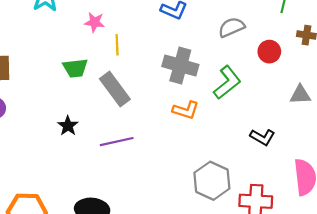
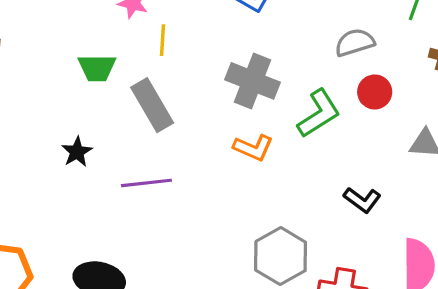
gray semicircle: (231, 27) -> (355, 42), moved
red circle: (269, 52) -> (375, 92), moved

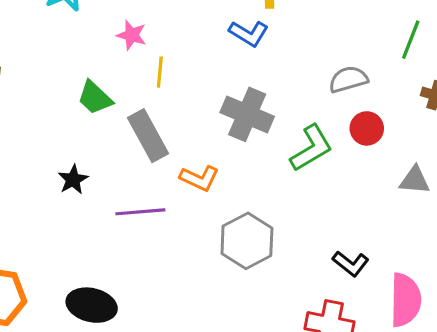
green trapezoid: (97, 68) -> (95, 98), turned 42
orange L-shape: (253, 148) -> (199, 178), moved
black L-shape: (362, 200) -> (351, 264), moved
gray hexagon: (281, 256) -> (247, 241), moved

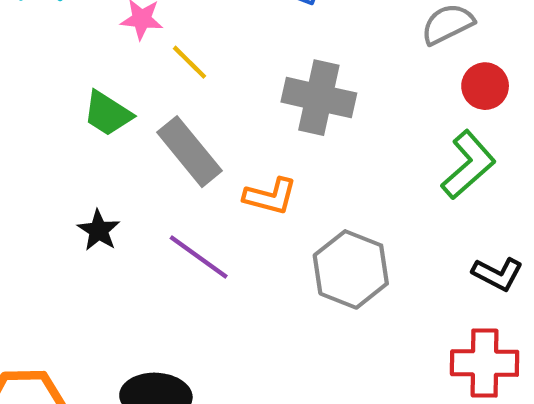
yellow line: (160, 72) -> (189, 62), turned -40
green L-shape: (311, 148) -> (468, 165), moved
purple line: (140, 212) -> (199, 257), turned 51

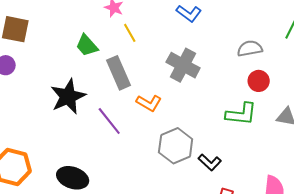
green L-shape: (468, 165) -> (241, 114), turned 32
black star: (99, 230) -> (68, 97), size x1.8
black L-shape: (498, 274) -> (210, 162), moved

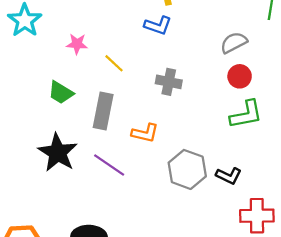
yellow line: (130, 33) -> (114, 63), moved
gray cross: (183, 65) -> (169, 82), size x0.7
gray rectangle: (118, 73) -> (103, 111), turned 52
red circle: (259, 81) -> (240, 76), moved

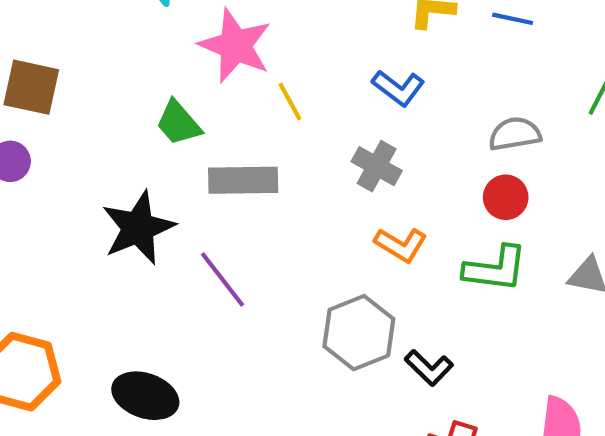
blue L-shape: (158, 25) -> (398, 88), moved
pink star: (77, 44) -> (235, 46), size x1.8
gray rectangle: (103, 111) -> (243, 180), turned 60
orange L-shape: (145, 133) -> (401, 245), moved

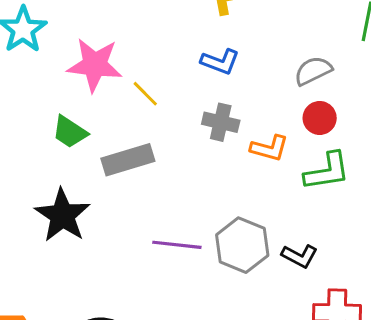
orange L-shape: (401, 245) -> (269, 148), moved
purple line: (223, 280) -> (177, 245), moved, turned -30

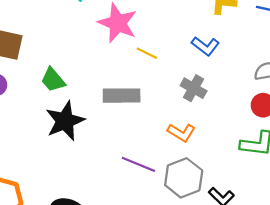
yellow line: (145, 94) -> (147, 53), turned -35
green trapezoid: (70, 132) -> (53, 80), moved
orange L-shape: (269, 148) -> (181, 133), moved

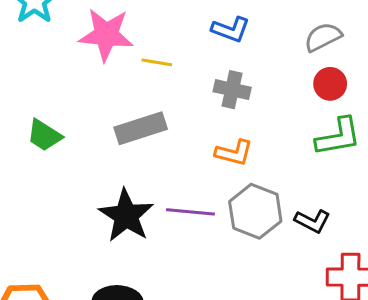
black star: (65, 121) -> (126, 216), moved

